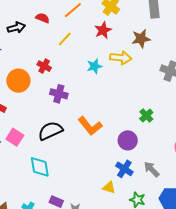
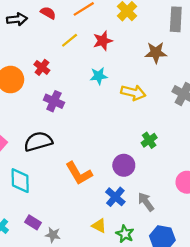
red star: (103, 30) -> (103, 41), moved
yellow arrow: (121, 58) -> (133, 93), moved
orange L-shape: (90, 126) -> (79, 173), moved
yellow triangle: (109, 187) -> (99, 226), moved

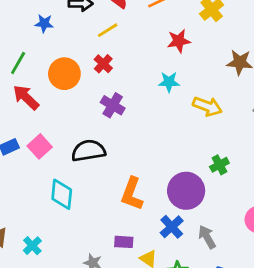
yellow line: (70, 40) -> (108, 30), moved
purple circle: (124, 165) -> (186, 191), size x1.4
orange L-shape: (79, 173) -> (132, 194), turned 44
purple rectangle: (33, 222) -> (124, 242), moved, turned -35

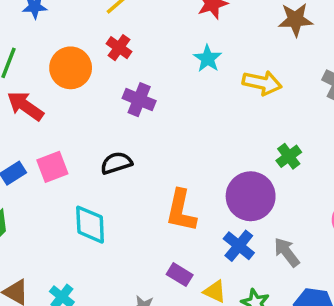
cyan star: (169, 82) -> (208, 59), turned -30
pink square: (40, 146) -> (52, 167), turned 30
black semicircle: (88, 151) -> (116, 163), size x0.7
purple rectangle: (124, 242) -> (180, 275), turned 36

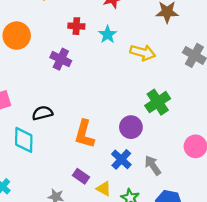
red cross: (119, 48) -> (76, 26), moved, turned -35
green cross: (289, 156) -> (158, 102), size x1.5
black semicircle: (116, 163) -> (42, 113), moved
purple circle: (251, 196) -> (131, 127), size x0.7

